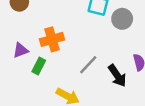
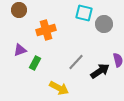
orange cross: (52, 39) -> (46, 30), moved
black arrow: (117, 76) -> (100, 71), turned -90

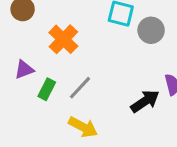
orange cross: (46, 30) -> (63, 39), turned -30
gray line: (76, 62) -> (80, 88), moved

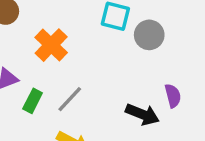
black arrow: (145, 101) -> (142, 114), turned 56

